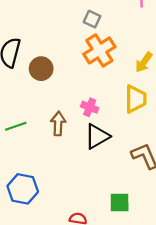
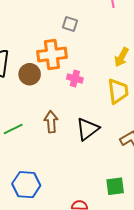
orange cross: (99, 50) -> (52, 54), moved, turned 32
pink cross: (90, 107) -> (75, 78), moved

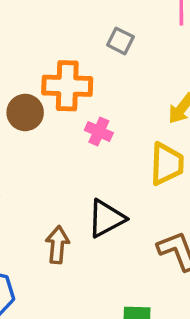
gray square: (70, 24) -> (120, 41), moved
brown arrow: (51, 122) -> (57, 245), moved

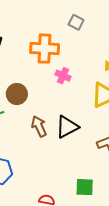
brown circle: (25, 112) -> (17, 94), moved
brown arrow: (57, 245) -> (39, 126), moved, turned -30

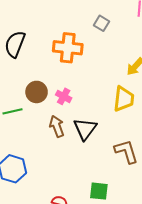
pink cross: (63, 76) -> (64, 96), moved
black triangle: (67, 127) -> (85, 129), turned -30

